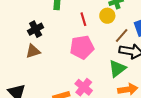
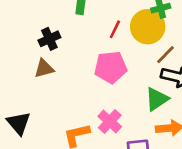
yellow circle: (107, 16) -> (148, 27), size x1.6
red line: (83, 19) -> (115, 29), turned 40

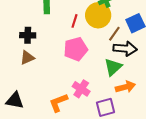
black cross: (49, 39) -> (28, 35), turned 35
black triangle: (19, 123) -> (15, 100), turned -30

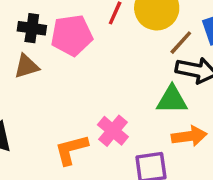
pink pentagon: (76, 49) -> (72, 35), moved
green triangle: (113, 67) -> (172, 100), turned 36

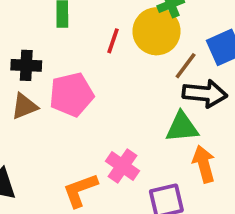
pink pentagon: (72, 35) -> (72, 95), moved
orange arrow: (189, 136) -> (204, 164), turned -92

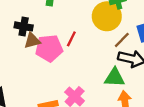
red line: (113, 41) -> (71, 39), moved
brown triangle: (24, 106) -> (32, 41), moved

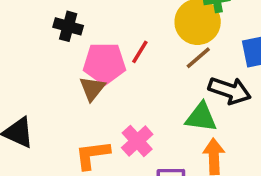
brown line: (122, 40) -> (198, 58), moved
brown triangle: (32, 41) -> (92, 89), moved, turned -42

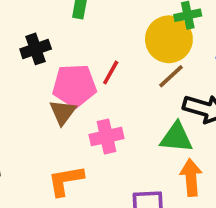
black cross: (68, 26) -> (36, 49), turned -32
pink cross: (137, 141) -> (107, 137), moved, turned 32

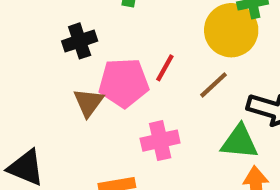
brown line: (171, 76) -> (213, 85), moved
brown triangle: (63, 112) -> (88, 102), moved

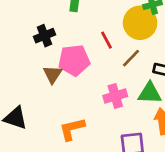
red line: (165, 68) -> (106, 40), moved, turned -54
pink cross: (160, 141) -> (115, 96), moved

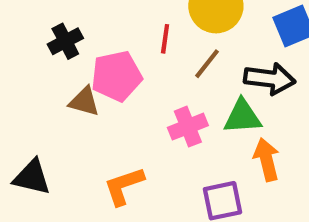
red line: (106, 40) -> (165, 39), turned 42
brown triangle: (53, 74) -> (84, 102), turned -42

